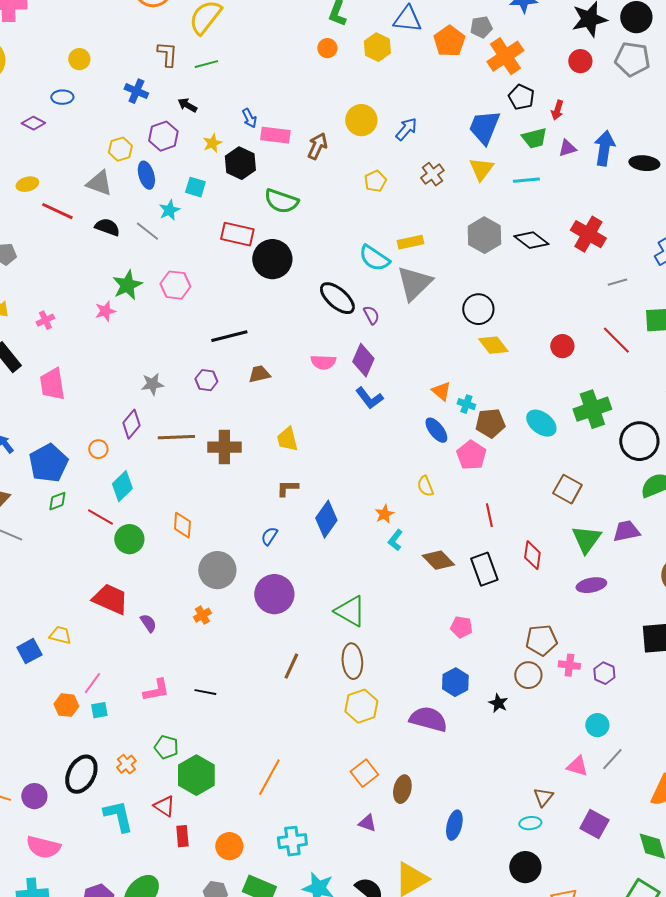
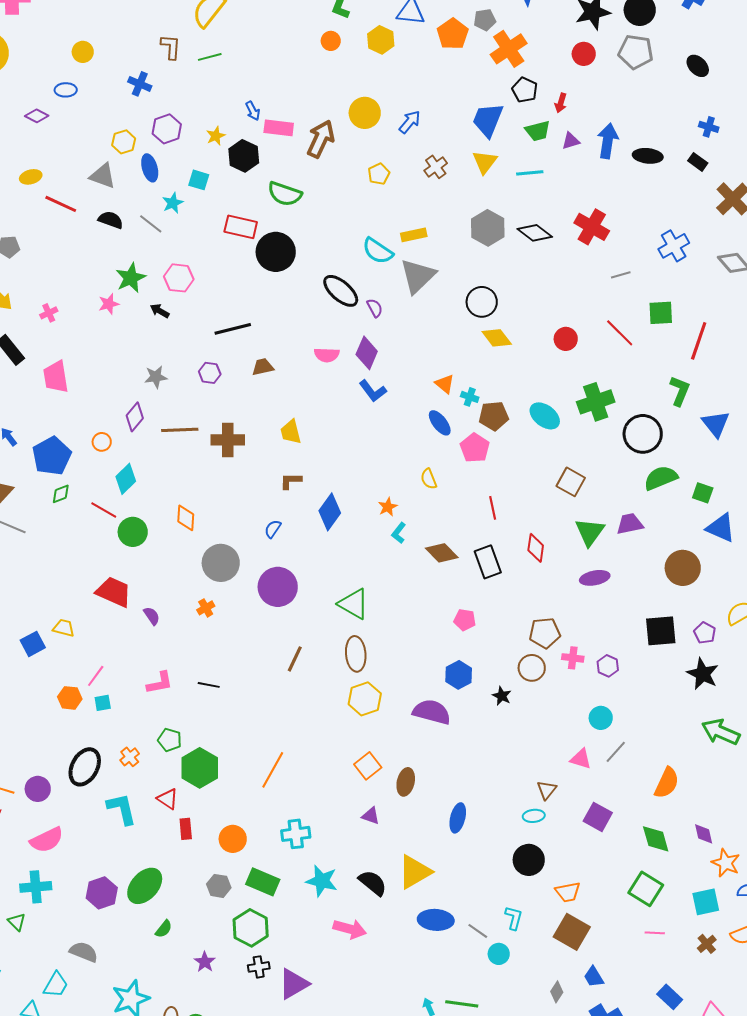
black arrow: (187, 105) -> (160, 311), moved
brown arrow: (317, 146) -> (321, 139), size x1.4
pink semicircle: (43, 847) -> (47, 840), turned -40

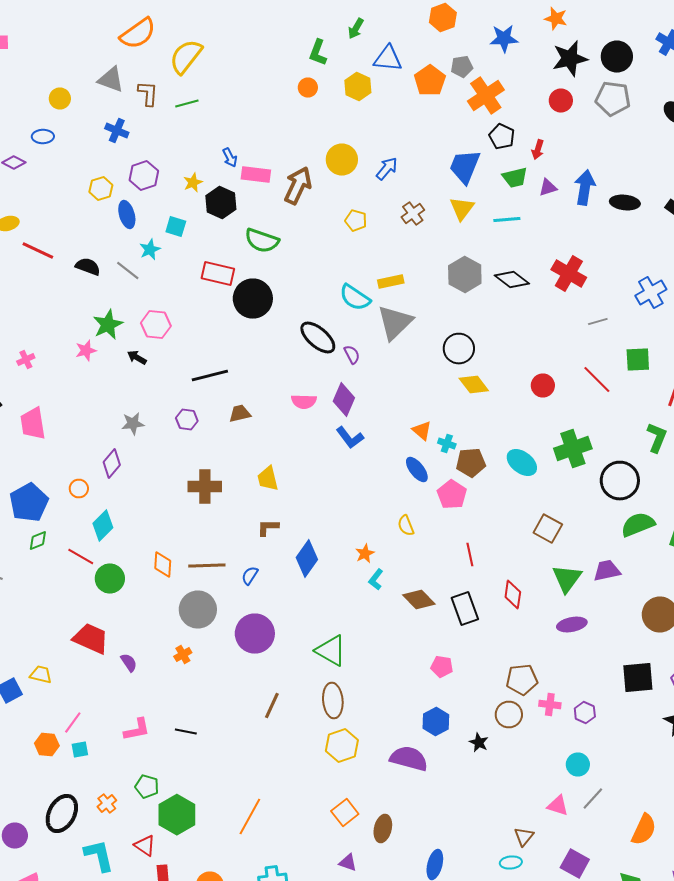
yellow pentagon: (379, 174) -> (356, 220), turned -30
gray triangle: (103, 176) -> (111, 80), moved
brown line: (180, 430) -> (207, 566), moved

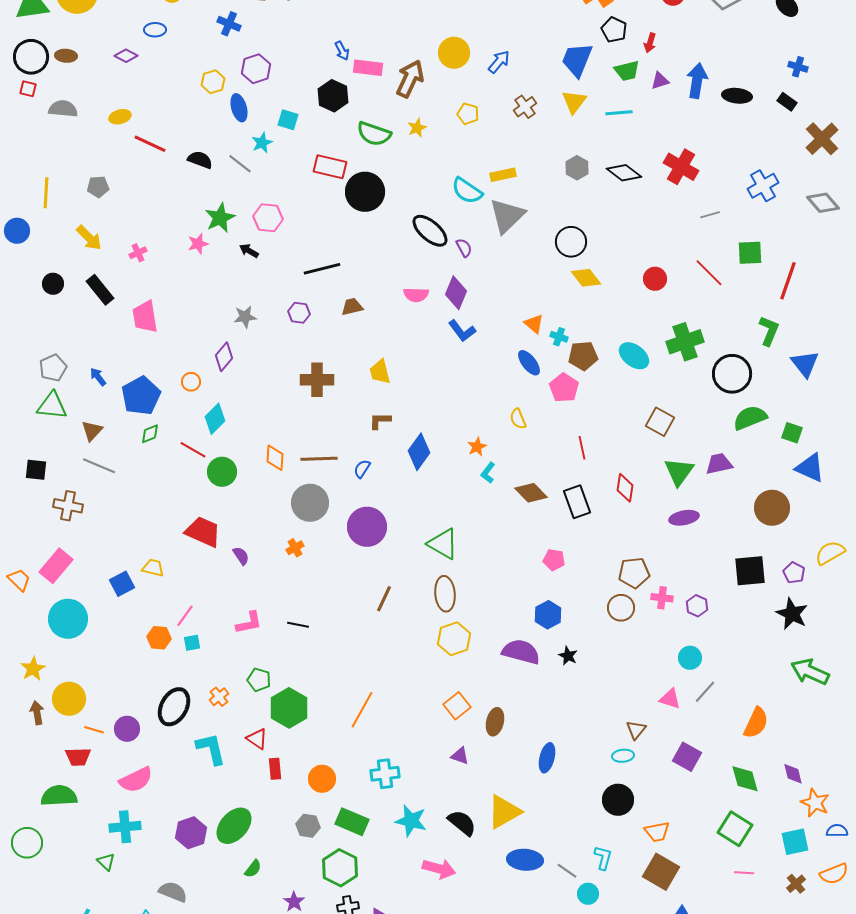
yellow star: (193, 182) -> (417, 128), moved
gray hexagon: (465, 274) -> (577, 168), size x0.7
black star: (479, 742) -> (568, 656), moved

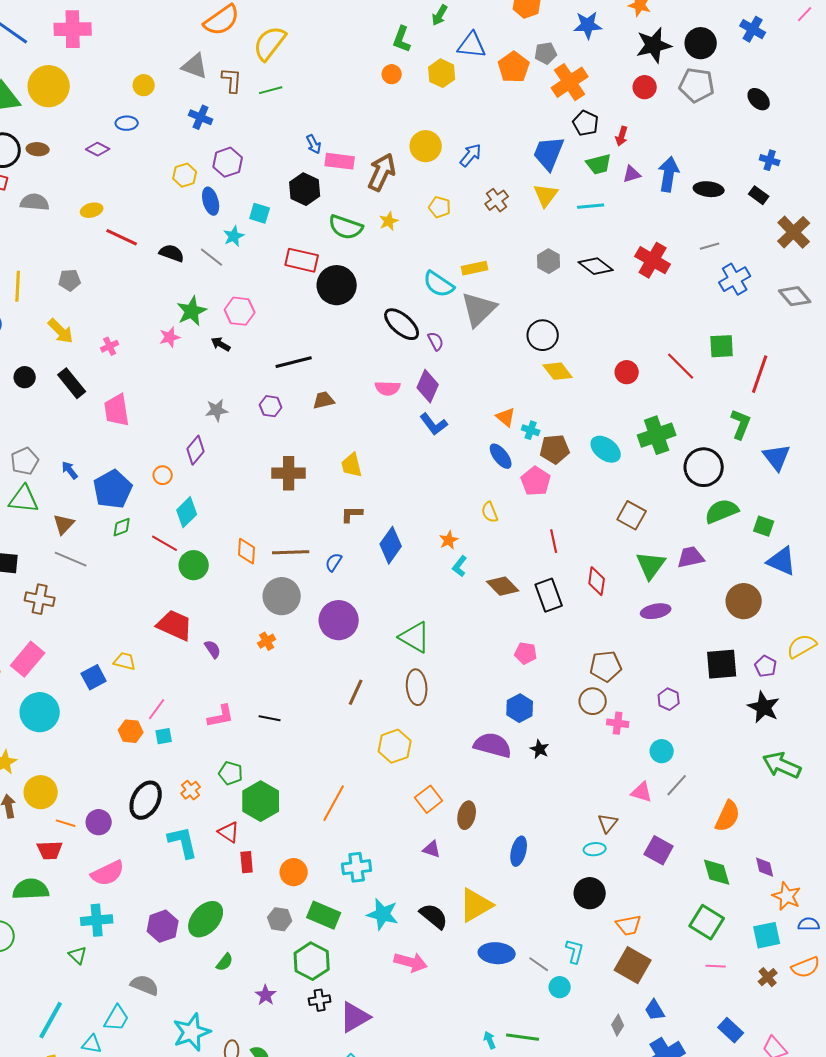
gray line: (710, 215) -> (710, 246), moved
pink cross: (662, 598) -> (618, 723), moved
yellow hexagon: (454, 639) -> (395, 746), moved

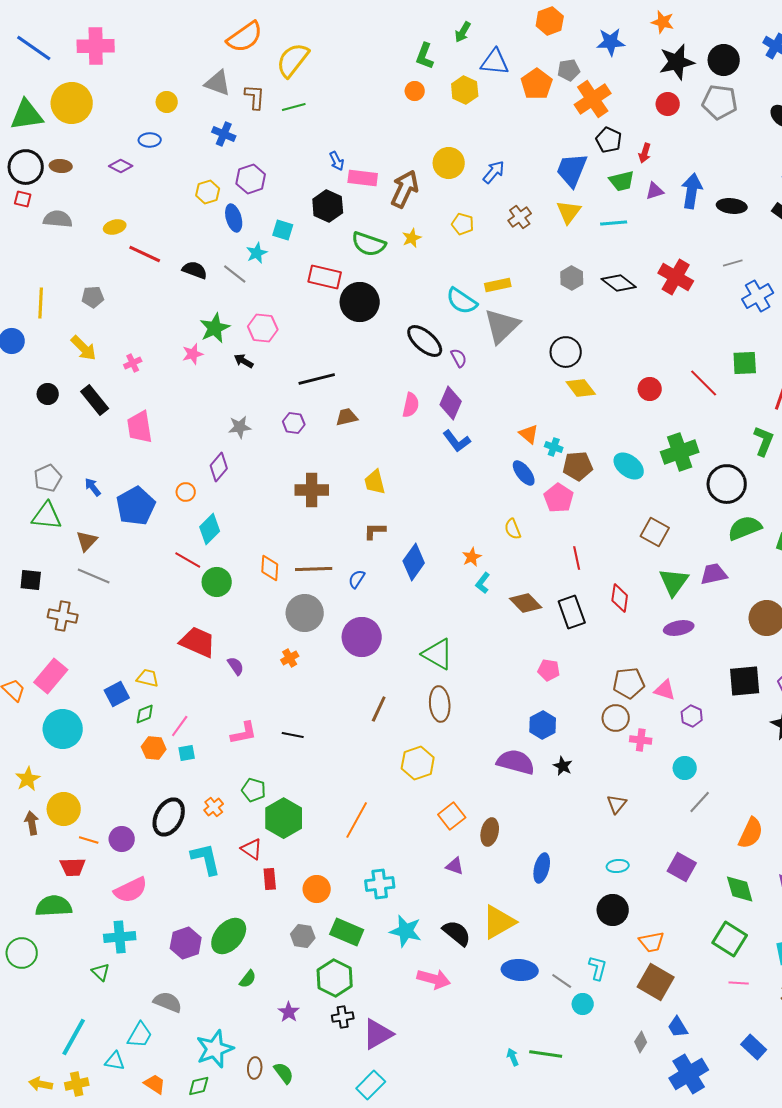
pink semicircle: (388, 388) -> (411, 405), turned -80
green diamond: (122, 527) -> (145, 714), moved
pink triangle: (642, 792) -> (665, 690), moved
brown triangle: (608, 823) -> (617, 804), moved

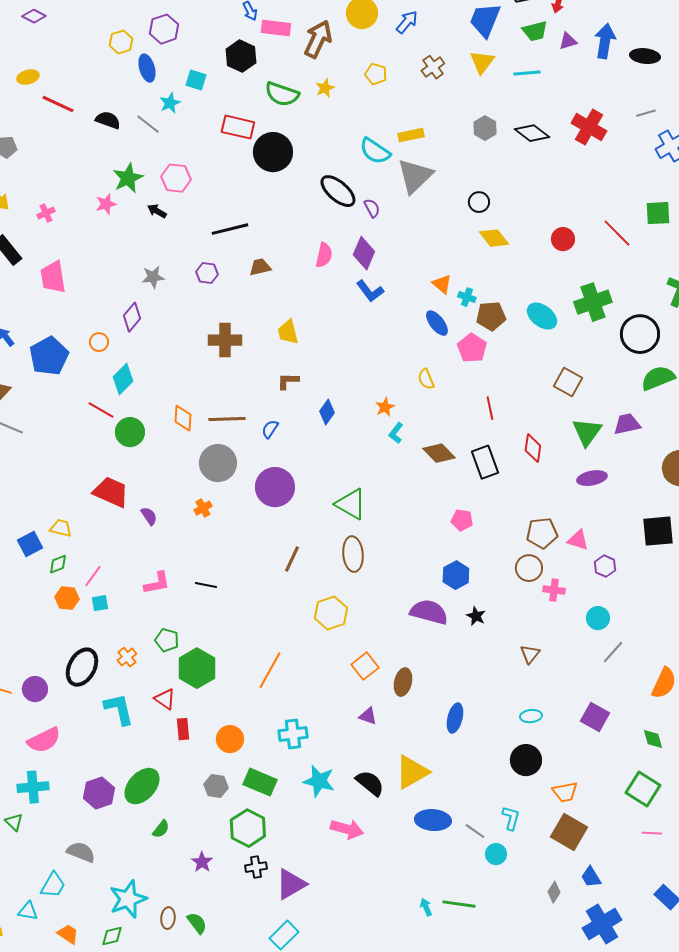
black circle: (566, 352) -> (479, 202), size x0.7
blue diamond: (414, 562) -> (327, 412), size x0.7
green diamond: (740, 889) -> (653, 739), size x0.7

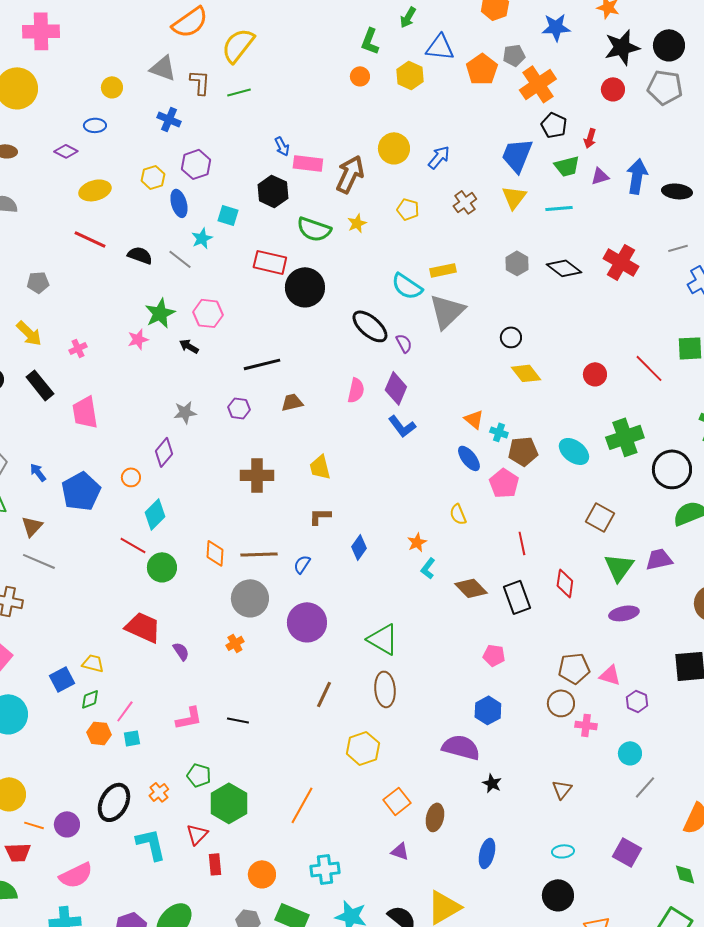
yellow ellipse: (28, 77) -> (95, 190), moved, size x1.4
black star: (476, 616) -> (492, 783), moved
red triangle: (165, 699) -> (197, 834), turned 40

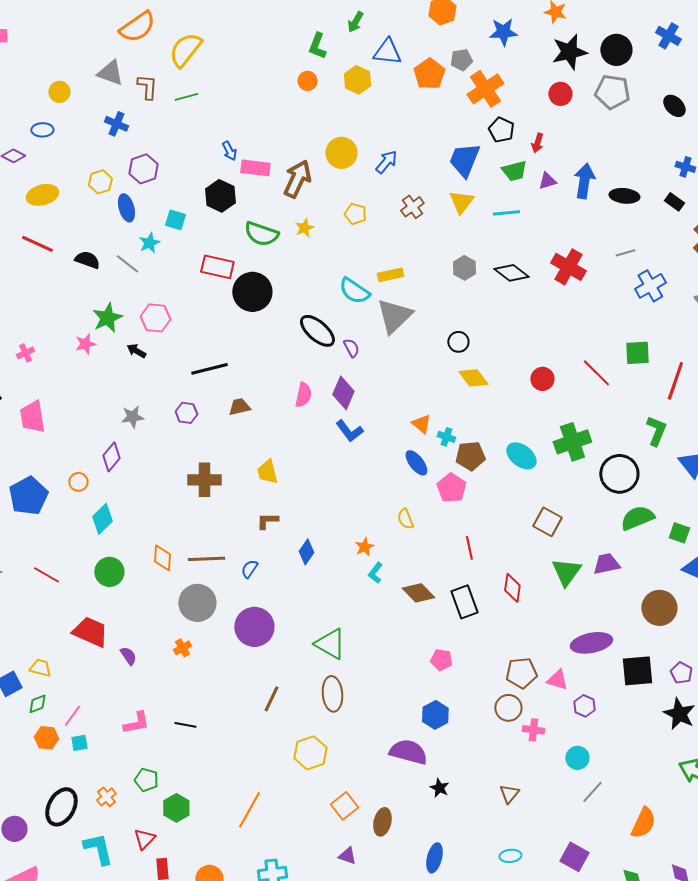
red line: (133, 545) -> (46, 575), moved
purple ellipse: (624, 613) -> (591, 643), moved, size x1.4
green hexagon: (229, 803) -> (176, 808), size x0.7

